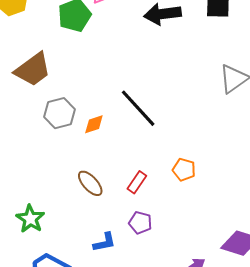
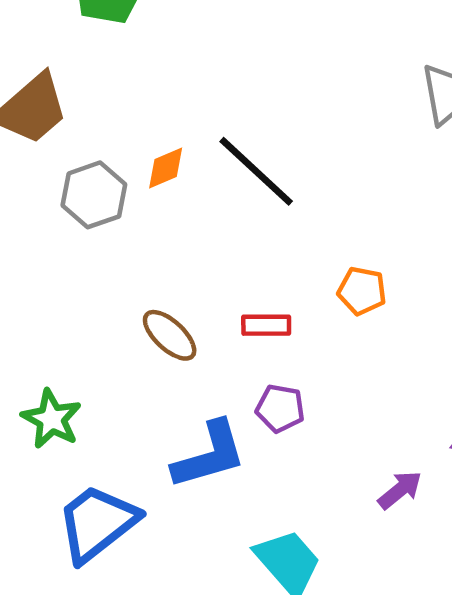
orange diamond: (94, 124) -> (166, 168), moved
red rectangle: (137, 182) -> (266, 325), turned 60
blue L-shape: (104, 242) -> (209, 455), size x1.6

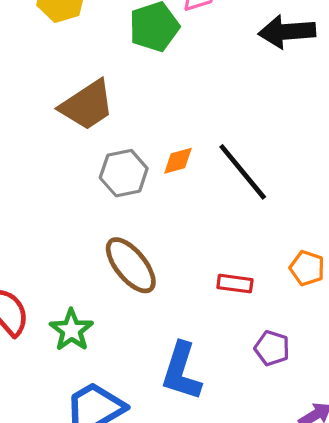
brown ellipse: (170, 335) -> (131, 265), moved, size x1.4
purple pentagon: (280, 408) -> (272, 348), moved
blue L-shape: (209, 455) -> (181, 371), turned 116

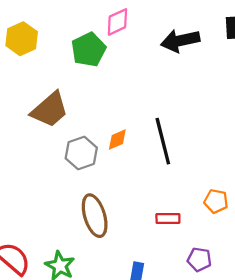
black line: (243, 172) -> (163, 141), turned 33
brown ellipse: (131, 265) -> (95, 216), turned 30

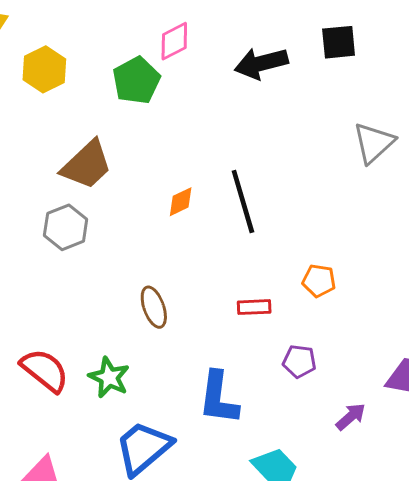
gray hexagon: (81, 153) -> (66, 227), moved
brown ellipse: (95, 216) -> (154, 307), size x0.7

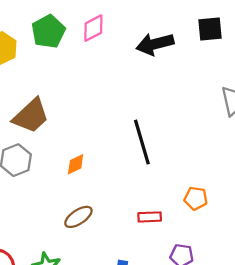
green pentagon: (136, 81) -> (48, 31), moved
orange diamond: (181, 202) -> (76, 164), moved
brown ellipse: (154, 307) -> (78, 217), turned 76

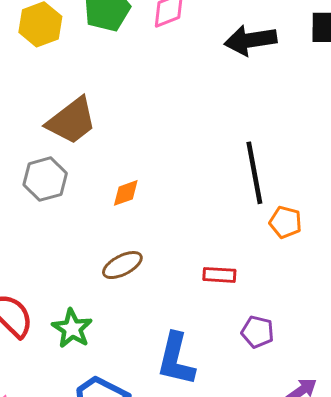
black line: (142, 142) -> (254, 173), moved
orange pentagon: (196, 198) -> (286, 222), moved

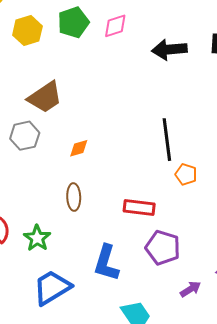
brown ellipse: (122, 265) -> (74, 197), turned -68
red rectangle: (219, 275) -> (139, 208), size x1.4
purple pentagon: (258, 332) -> (163, 248), size x1.6

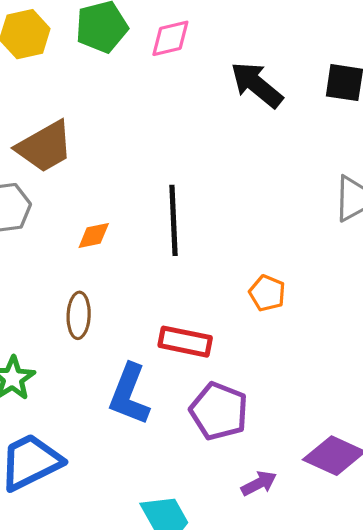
black arrow: (169, 49) -> (257, 85), turned 40
black line: (167, 140) -> (173, 220), moved
blue L-shape: (106, 263) -> (129, 394), moved

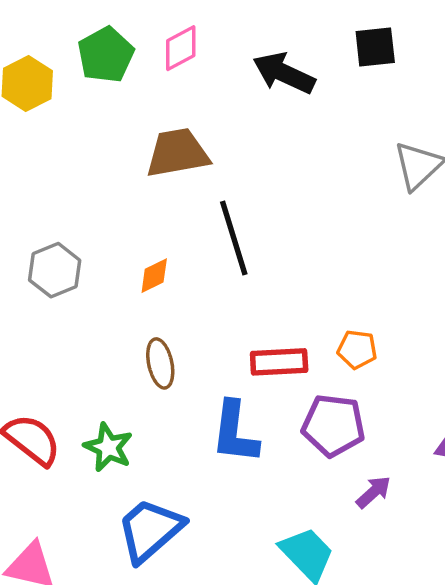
brown trapezoid: (45, 147) -> (178, 153), moved, turned -146
orange pentagon: (267, 293) -> (357, 349), moved
purple arrow: (259, 483) -> (374, 492), moved

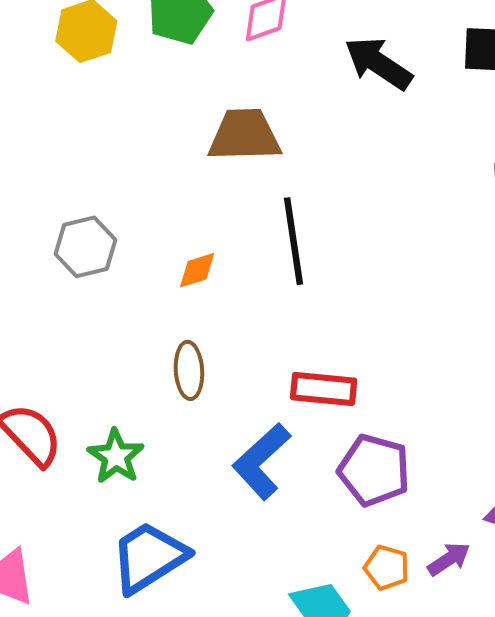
orange pentagon: (357, 349) -> (387, 568), moved
blue L-shape: (235, 432) -> (262, 461), turned 32
purple arrow: (374, 492) -> (449, 559), moved

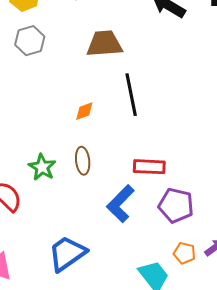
gray hexagon: (85, 247) -> (30, 41), moved
green star: (116, 456) -> (42, 167), moved

